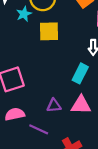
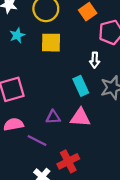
cyan star: (24, 14) -> (17, 35), moved
cyan rectangle: (80, 73) -> (81, 86), turned -54

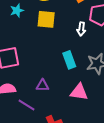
white arrow: (95, 60) -> (81, 29), moved
pink triangle: (80, 118) -> (79, 92), moved

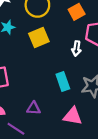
yellow square: (46, 19) -> (39, 38), turned -30

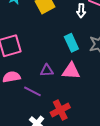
pink triangle: (73, 116) -> (71, 71), moved

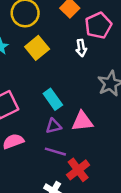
cyan rectangle: (71, 43) -> (53, 99), moved
purple line: (32, 91) -> (55, 152), moved

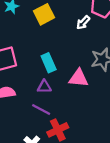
white arrow: (81, 48) -> (83, 23), turned 40
pink triangle: (82, 121) -> (79, 78), moved

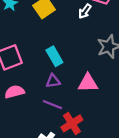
pink triangle: (79, 78) -> (88, 83), moved

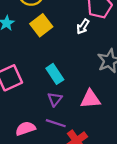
purple triangle: (53, 81) -> (55, 99), turned -40
pink semicircle: (14, 92) -> (25, 128), moved

